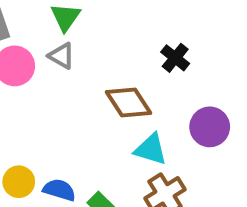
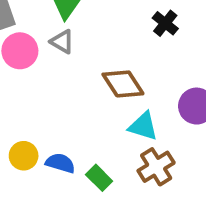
black cross: (175, 58) -> (165, 23), moved

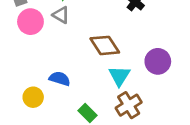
cyan triangle: (143, 126) -> (119, 76), turned 45
blue semicircle: (60, 163) -> (60, 79), moved

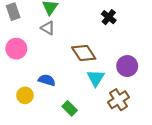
pink circle: (30, 22) -> (16, 49), moved
brown cross: (129, 105) -> (119, 100), moved

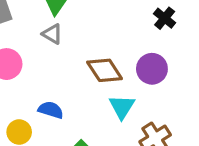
black cross: (109, 17) -> (165, 18), moved
purple circle: (127, 66) -> (152, 69), moved

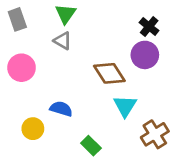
black cross: (165, 18) -> (149, 27), moved
purple circle: (152, 69) -> (145, 55), moved

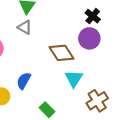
blue semicircle: (61, 109) -> (24, 81), turned -78

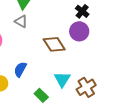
cyan triangle: (74, 79) -> (62, 79), moved

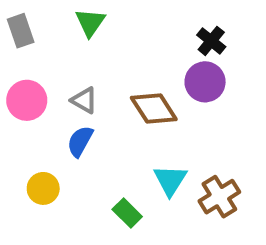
gray triangle: (21, 21) -> (84, 100), moved
blue semicircle: (20, 69) -> (80, 141), moved

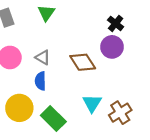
blue semicircle: (80, 141) -> (40, 81), turned -30
yellow circle: (43, 188) -> (19, 108), size x1.5
green rectangle: (127, 213) -> (53, 118), moved, size x1.5

